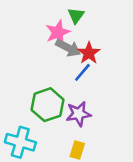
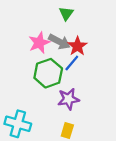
pink star: (58, 32) -> (39, 43), moved
green hexagon: (47, 105) -> (48, 73), moved

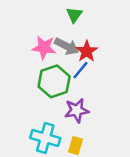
pink star: (39, 43) -> (44, 48), turned 30
cyan cross: (18, 124) -> (45, 138), moved

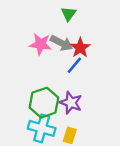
green hexagon: (54, 81) -> (44, 103), moved
purple star: (77, 110) -> (71, 103), turned 30

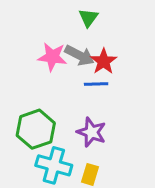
blue line: (74, 65) -> (96, 84), turned 48
green hexagon: (44, 103) -> (36, 129), moved

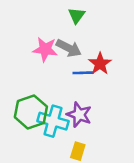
red star: (104, 61) -> (100, 64), moved
cyan cross: (54, 165) -> (53, 121), moved

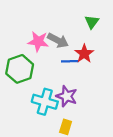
green triangle: (77, 15) -> (92, 22), moved
green hexagon: (31, 112) -> (20, 69), moved

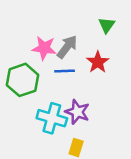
gray arrow: (58, 40) -> (67, 47), turned -80
blue line: (70, 61) -> (65, 71), moved

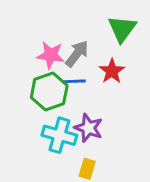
green triangle: (107, 25) -> (122, 29), size x1.5
green hexagon: (23, 80) -> (49, 92), moved

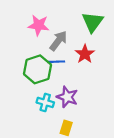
pink star: (51, 55) -> (39, 25), moved
cyan cross: (59, 135) -> (45, 102), size x0.7

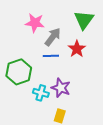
green hexagon: (37, 69) -> (19, 72), moved

